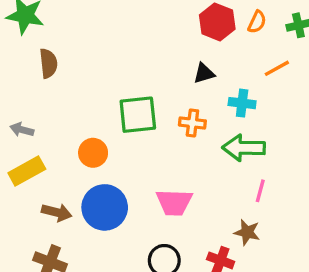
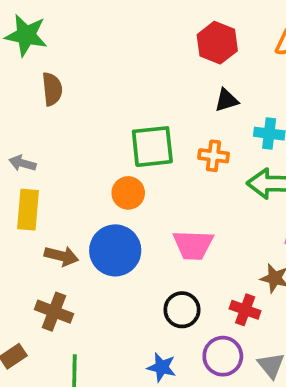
red hexagon: (217, 22) -> (217, 43), moved
orange circle: (93, 153) -> (128, 193), moved
yellow rectangle: (27, 171) -> (28, 210), turned -56

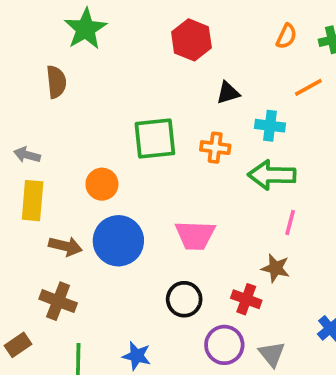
green star: (26, 35) -> (86, 29), moved, turned 30
red hexagon: (217, 43) -> (191, 40), moved
orange circle: (128, 193) -> (102, 184), moved
blue star: (162, 367) -> (137, 356), moved

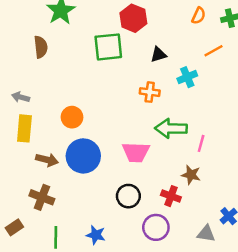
cyan cross: (270, 126) -> (187, 77), turned -30
green square: (155, 138) -> (108, 47), moved
green arrow: (272, 175) -> (171, 128), moved
gray triangle: (272, 354) -> (206, 234), moved, turned -42

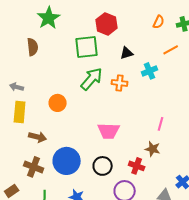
green arrow: (171, 128) -> (92, 79), moved, turned 130
blue circle: (83, 156) -> (67, 161), moved

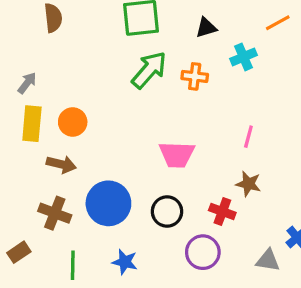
gray arrow: (17, 87) -> (27, 83), turned 112
orange circle: (58, 103) -> (73, 122), moved
pink line: (161, 124) -> (248, 137), moved

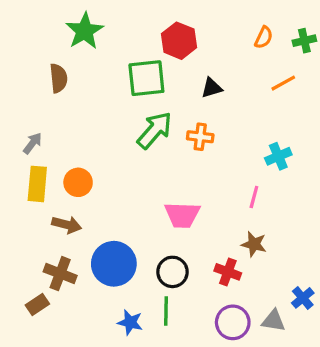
cyan cross: (244, 57) -> (278, 156), moved
brown rectangle: (19, 252) -> (37, 304), moved
purple circle: (203, 252) -> (233, 322), moved
green line: (73, 265) -> (166, 311), moved

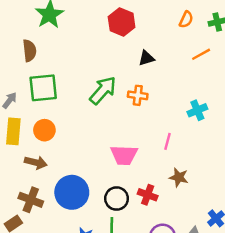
green square: (146, 78) -> (43, 88), moved
pink line: (254, 197) -> (168, 141), moved
red cross: (228, 272) -> (148, 195), moved

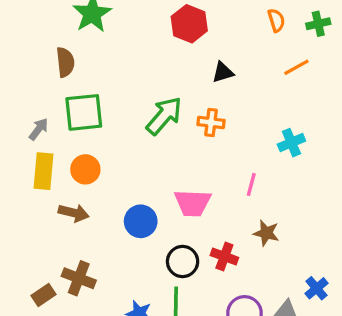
orange semicircle: (186, 20) -> (276, 20), turned -42
blue circle: (72, 192) -> (141, 221), moved, size x0.7
brown cross: (31, 200) -> (79, 278), moved

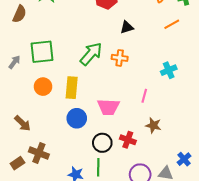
brown semicircle: (65, 62) -> (19, 14), moved, turned 30
yellow rectangle: (44, 171) -> (72, 88), moved
brown arrow: (74, 213) -> (23, 123), moved, turned 30

